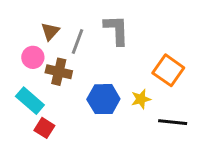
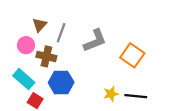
gray L-shape: (116, 30) -> (95, 41), moved, turned 70
blue hexagon: (103, 99) -> (61, 82), moved
yellow star: (141, 99) -> (111, 94), moved

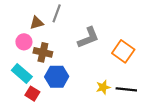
brown triangle: (40, 25) -> (37, 23), turned 32
gray line: (61, 33) -> (57, 13), moved

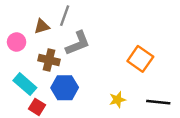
gray L-shape: (88, 38) -> (78, 43), moved
pink circle: (24, 42) -> (17, 42), moved
black line: (126, 89) -> (158, 102), moved

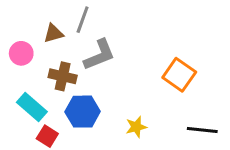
yellow star: (117, 100) -> (136, 127), moved

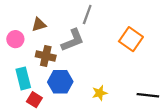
gray line: (83, 20) -> (87, 14), moved
orange square: (179, 75) -> (131, 39), moved
cyan rectangle: (32, 107) -> (23, 78), turned 35

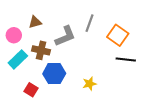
gray line: (87, 14) -> (89, 23), moved
cyan rectangle: (23, 78) -> (18, 59), moved, turned 60
black line: (148, 95) -> (126, 59), moved

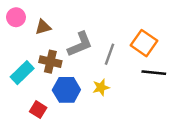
gray line: (89, 23) -> (110, 54), moved
pink circle: (14, 35) -> (16, 17), moved
yellow star: (89, 84) -> (101, 87), moved

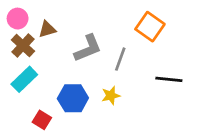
orange square: (144, 43) -> (150, 27), moved
brown cross: (50, 62) -> (23, 46), moved, turned 30

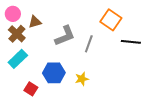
black line: (169, 79) -> (131, 42), moved
yellow star: (111, 96) -> (82, 79), moved

